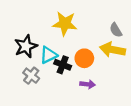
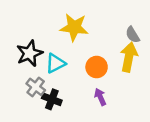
yellow arrow: (113, 50) -> (129, 57), turned 90
black cross: (63, 65) -> (52, 99), moved
purple arrow: (88, 84) -> (100, 97), turned -120

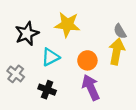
black star: (29, 53) -> (27, 34), moved
gray cross: (36, 87) -> (16, 74), moved
purple arrow: (100, 97) -> (91, 87), size x1.6

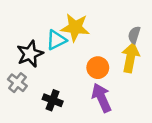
gray semicircle: (120, 31) -> (134, 35), turned 48
black star: (27, 34) -> (30, 54), moved
cyan triangle: (50, 57) -> (56, 40), moved

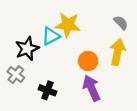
gray semicircle: (134, 35) -> (121, 23), moved, turned 119

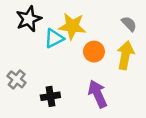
black star: (27, 49) -> (29, 19), moved
orange circle: (88, 61) -> (94, 52), moved
black cross: (47, 90) -> (50, 96), turned -30

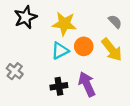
cyan triangle: (54, 38) -> (60, 51), moved
yellow arrow: (125, 55) -> (112, 50), turned 130
black cross: (50, 96) -> (59, 86), moved

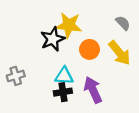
black star: (25, 17) -> (53, 39), moved
cyan triangle: (60, 51) -> (64, 76), moved, turned 30
gray cross: (15, 71) -> (16, 76), turned 35

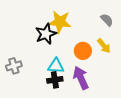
orange circle: (89, 49) -> (83, 51), moved
yellow arrow: (119, 53) -> (104, 46), size x0.7

